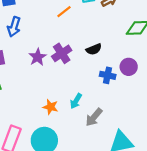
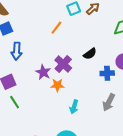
cyan arrow: (76, 101) -> (74, 107), moved
orange star: (51, 107) -> (57, 85), moved
gray arrow: (94, 117) -> (109, 102), moved

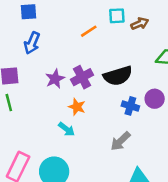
black semicircle: (90, 54) -> (118, 76), size x1.6
orange star: (57, 85) -> (77, 107), moved
cyan arrow: (74, 107) -> (67, 129), moved, turned -88

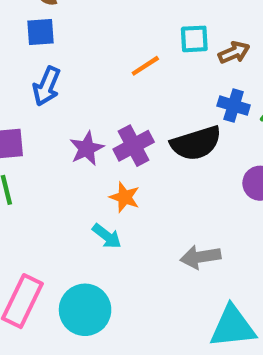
blue cross: (130, 106) -> (234, 106), moved
gray arrow: (120, 141) -> (201, 257), turned 35

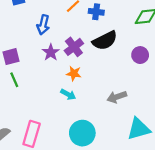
blue arrow: (47, 86) -> (43, 25), moved
blue cross: (234, 106) -> (96, 12), moved
cyan circle: (85, 310) -> (82, 133), moved

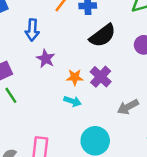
purple cross: (74, 47) -> (101, 77), moved
gray arrow: (117, 97) -> (128, 107), moved

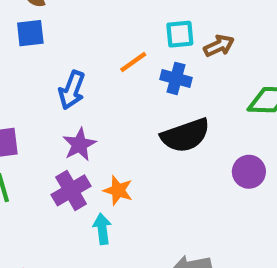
purple cross: (101, 77) -> (71, 190), moved
cyan arrow: (73, 101) -> (102, 229), turned -133

